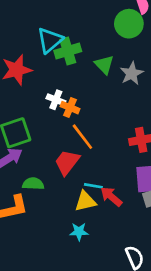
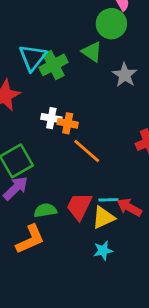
green triangle: (104, 65) -> (92, 52), moved
red trapezoid: (67, 162) -> (79, 206), moved

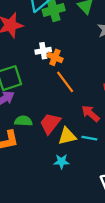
white cross: (51, 118) -> (43, 51), turned -32
cyan line: (108, 200) -> (89, 138), moved
red arrow: (129, 207) -> (90, 113), moved

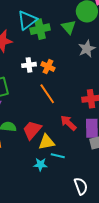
orange cross: (55, 57) -> (48, 67), moved
cyan line: (89, 138) -> (58, 156), moved

